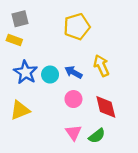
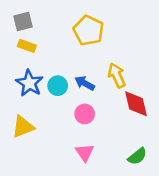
yellow pentagon: (77, 27) -> (88, 30), turned -30
yellow rectangle: (14, 40) -> (27, 46), moved
red diamond: (106, 107) -> (136, 104), moved
green semicircle: (97, 136) -> (137, 156), moved

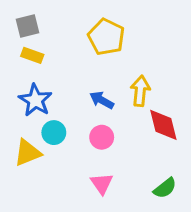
yellow arrow: (117, 75) -> (140, 91), turned 30
cyan circle: (58, 86) -> (54, 133), moved

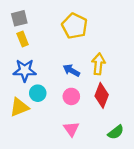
yellow rectangle: (32, 55) -> (23, 39), turned 48
blue star: (35, 100) -> (25, 70), turned -30
red diamond: (163, 125) -> (102, 95), moved, turned 35

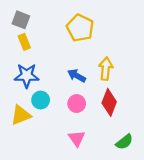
gray square: (19, 18) -> (21, 20), turned 35

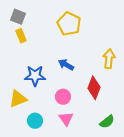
yellow arrow: (106, 69) -> (109, 59), moved
blue star: (27, 76) -> (35, 76), moved
cyan circle: (41, 100) -> (35, 121), moved
pink circle: (77, 104) -> (63, 97), moved

